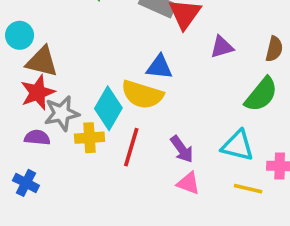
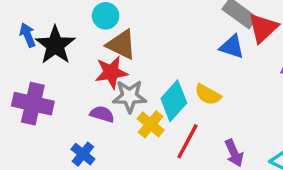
blue triangle: (159, 67) -> (232, 47), moved
yellow semicircle: (142, 95) -> (208, 95), size x0.7
yellow cross: (89, 138) -> (151, 124), turned 32

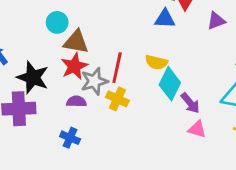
black star: (55, 45) -> (33, 77), moved
cyan diamond: (174, 101) -> (170, 84), moved
red line: (188, 141) -> (117, 68), moved

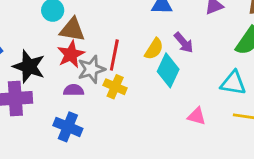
yellow semicircle: (156, 62) -> (154, 49), turned -70
purple arrow: (190, 103) -> (184, 43), moved
blue cross: (70, 138) -> (68, 127), size x1.4

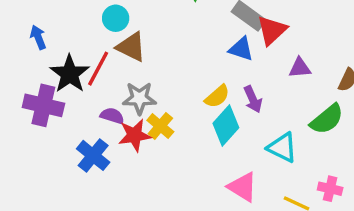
red star: (71, 54) -> (135, 135), moved
red line: (114, 55) -> (98, 69), moved
cyan triangle: (233, 83) -> (282, 147), moved
pink triangle: (197, 116) -> (243, 187), size x1.4

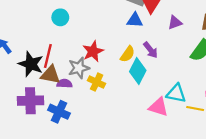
cyan circle: (116, 18) -> (60, 17), moved
brown triangle: (131, 47) -> (50, 75), moved
purple cross: (43, 105) -> (30, 101), moved
red star: (135, 135) -> (93, 51), moved
cyan triangle: (282, 147) -> (176, 93), moved

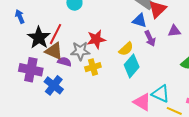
purple arrow: (151, 50) -> (150, 38), moved
yellow cross: (97, 82) -> (93, 67), turned 35

